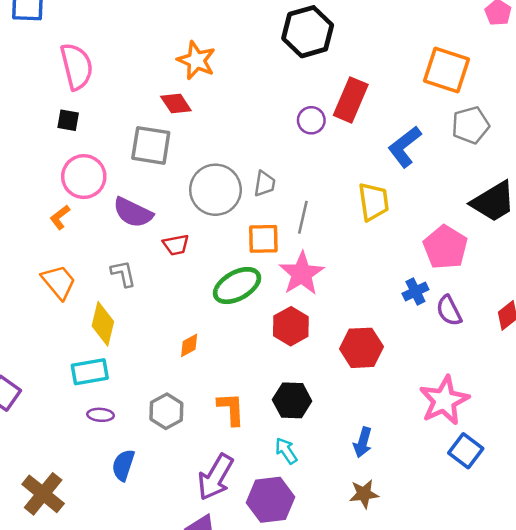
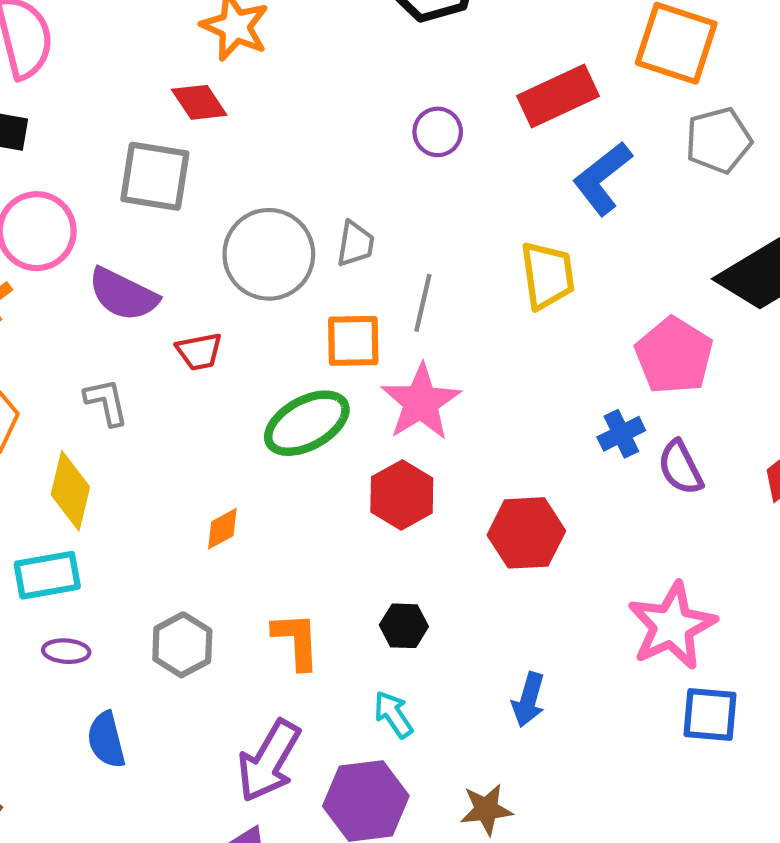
red rectangle: (351, 100) -> (558, 96), moved, turned 42
black hexagon: (292, 400) -> (404, 626), size x0.7
blue square: (466, 451) -> (710, 714), turned -32
blue semicircle: (123, 465) -> (106, 740), turned -32
brown star: (364, 494) -> (486, 809), moved

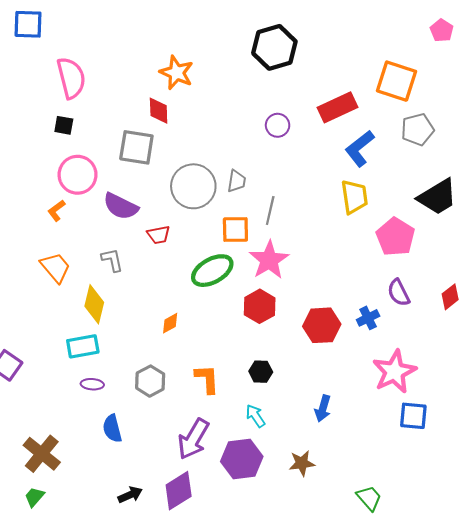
red diamond: (199, 102) -> (159, 111), turned 32
yellow trapezoid: (547, 275) -> (354, 197), moved
blue cross: (621, 434) -> (368, 318), moved

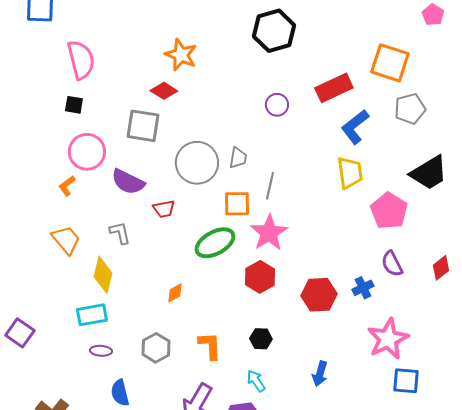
red diamond: (159, 111) -> (164, 91), turned -56

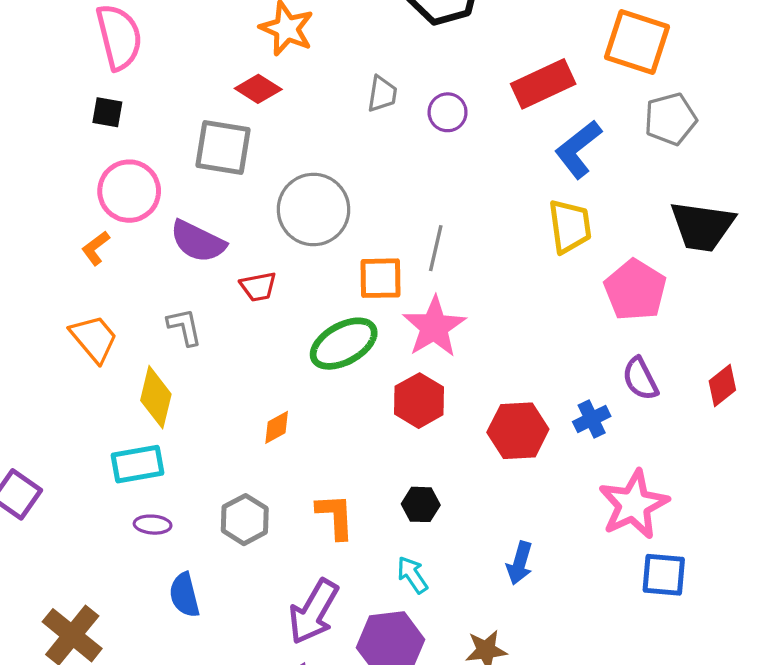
gray trapezoid: (238, 158) -> (382, 94), moved
black trapezoid: (429, 173) -> (702, 226), turned 39

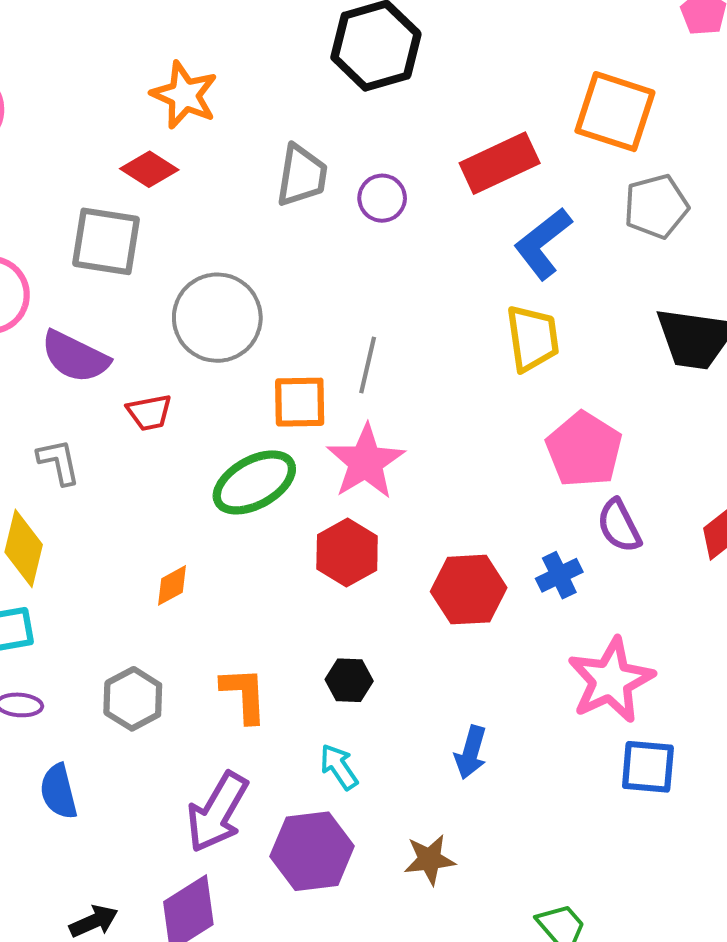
gray trapezoid: (382, 94) -> (302, 175), size x1.4
pink pentagon: (635, 290) -> (584, 449), moved

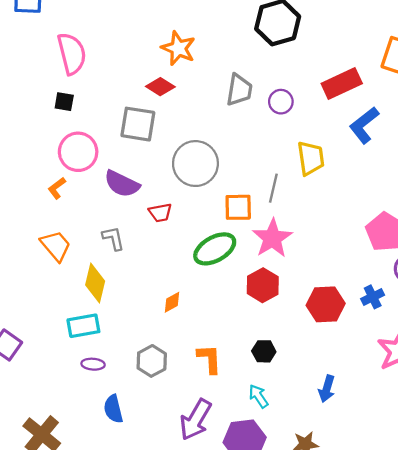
yellow trapezoid: (533, 338) -> (311, 158), moved

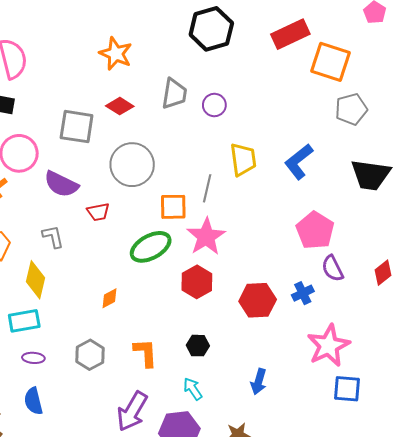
red rectangle: (342, 83) -> (290, 34), moved
red diamond: (160, 87) -> (120, 106), moved
blue L-shape: (364, 125) -> (299, 162), moved
blue semicircle: (113, 409) -> (33, 401), moved

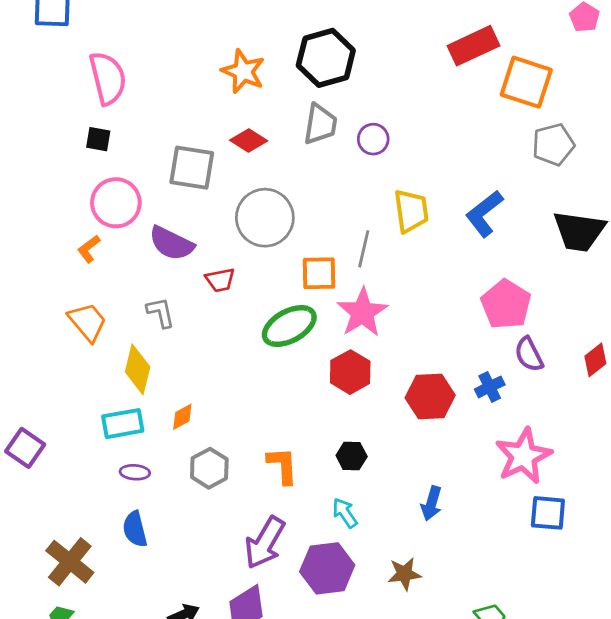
black hexagon: (211, 29) -> (326, 58), moved
orange diamond: (110, 298) -> (182, 417), moved

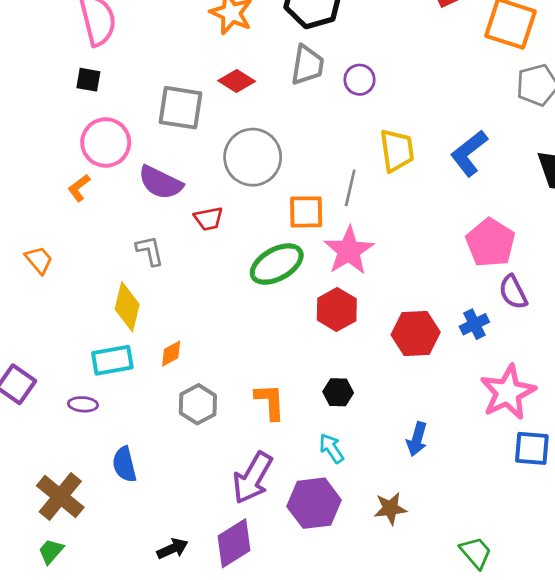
orange trapezoid: (87, 322) -> (39, 260), moved, size x0.7
purple ellipse: (135, 472) -> (83, 404), moved

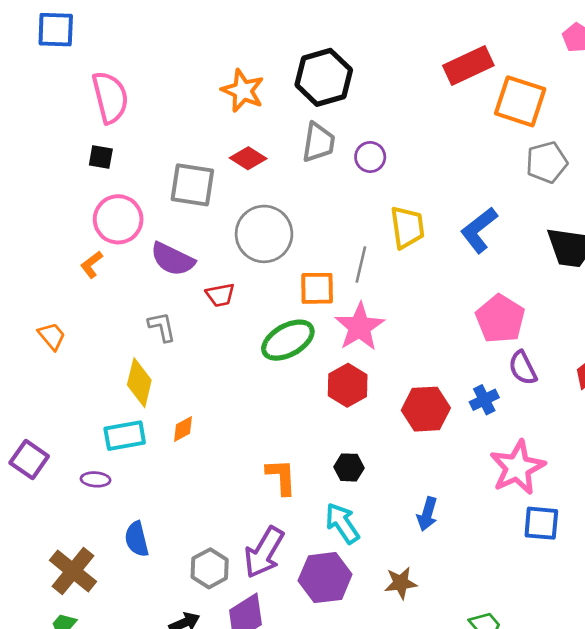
gray hexagon: (198, 404) -> (210, 568), moved
cyan arrow: (331, 448) -> (342, 523), size x1.4

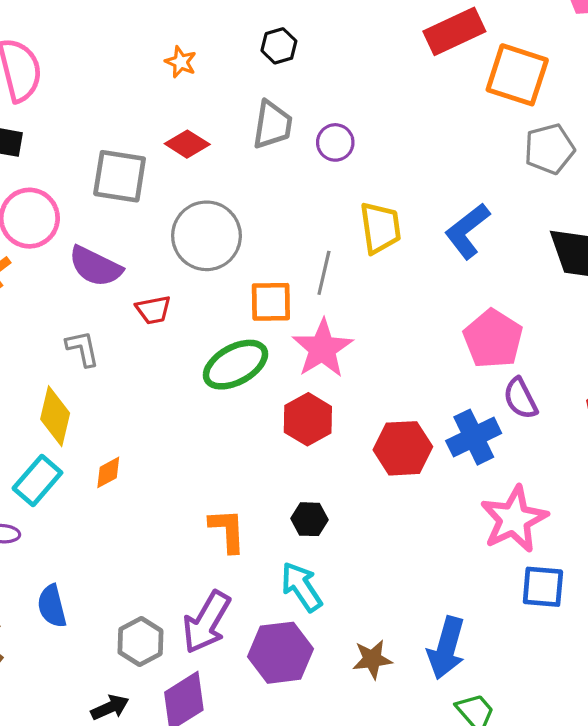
black hexagon: (324, 77) -> (279, 46), size x0.5
orange star: (243, 91) -> (181, 62), size x0.6
blue cross: (484, 400) -> (474, 437), size x1.5
cyan rectangle: (125, 436) -> (37, 480), turned -39
blue arrow: (427, 514) -> (446, 648), moved, size x1.5

